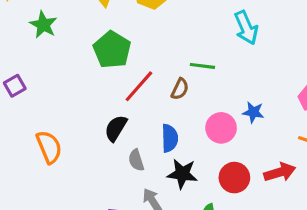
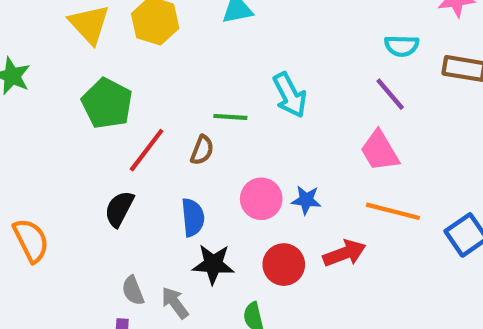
cyan arrow: (246, 28) -> (290, 95), moved
blue star: (253, 112) -> (306, 200), moved
gray semicircle: (136, 160) -> (133, 291), moved

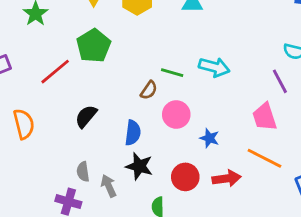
cyan arrow: (290, 95) -> (214, 67), turned -60
red line: (147, 150) -> (55, 72), moved
pink circle: (261, 199) -> (176, 115), moved

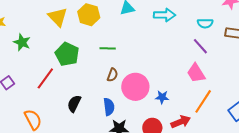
cyan arrow: (214, 67) -> (165, 15), moved
green line: (172, 73) -> (108, 48), moved
pink circle: (176, 115) -> (135, 87), size x1.4
orange line: (264, 158) -> (203, 101), turned -70

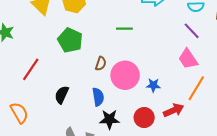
green line: (108, 48) -> (124, 29), moved
green pentagon: (67, 54) -> (70, 40), moved

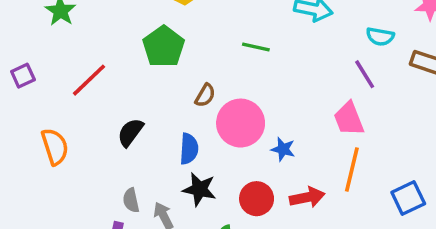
orange line: (196, 88) -> (352, 170), turned -30

